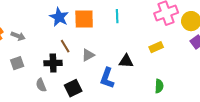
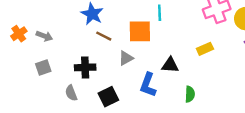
orange square: (84, 19) -> (140, 31), moved
brown line: (65, 46) -> (104, 36), moved, turned -32
green semicircle: (159, 86) -> (190, 94), moved

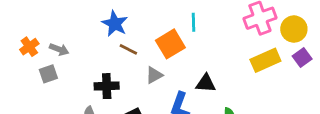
orange square: (140, 31) -> (170, 44), turned -30
yellow rectangle: (205, 49) -> (265, 60), moved, size x1.5
gray square: (43, 67) -> (48, 74), moved

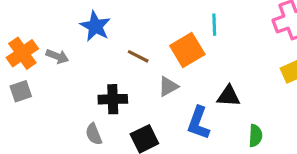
blue star: (115, 24) -> (95, 26), moved
orange cross: (29, 47) -> (22, 53), size x1.4
gray square: (48, 74) -> (21, 91), moved

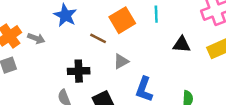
orange square: (187, 50) -> (122, 20), moved
black triangle: (229, 96) -> (182, 44), moved

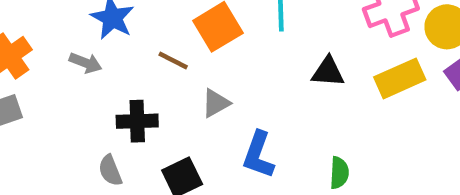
gray arrow: (36, 38) -> (86, 63), moved

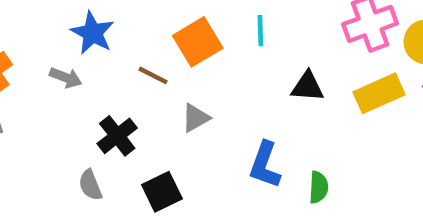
black cross: (137, 121) -> (117, 136), turned -36
blue L-shape: (258, 155) -> (265, 165), moved

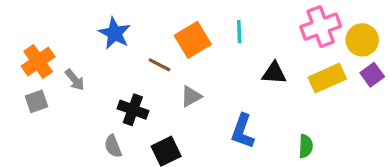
gray arrow: (66, 78) -> (75, 80), moved, turned 30
black cross: (117, 136) -> (133, 110), turned -32
green semicircle: (319, 187) -> (306, 146), moved

